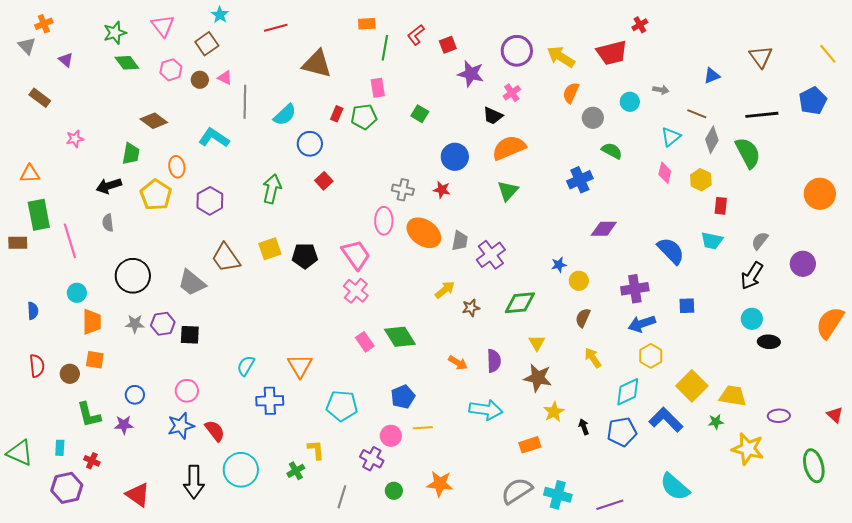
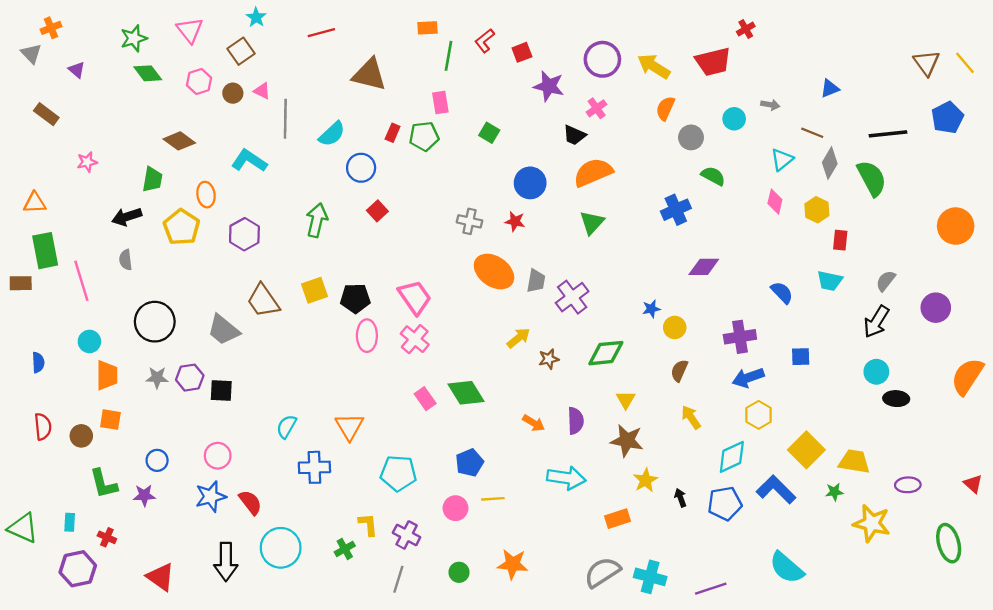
brown triangle: (761, 57) -> (926, 63), moved
pink ellipse: (384, 221) -> (367, 336), moved
blue semicircle: (671, 251) -> (782, 292), size x0.7
purple cross: (372, 459) -> (407, 535), moved

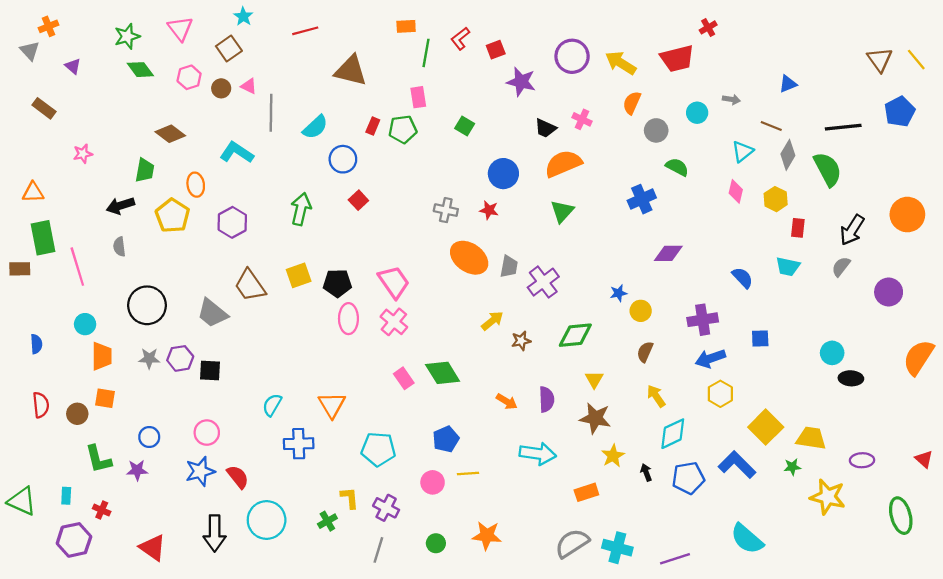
pink cross: (597, 108) -> (582, 119), moved, turned -30
black arrow: (876, 322) -> (852, 230), moved
cyan diamond: (732, 457) -> (673, 434), moved

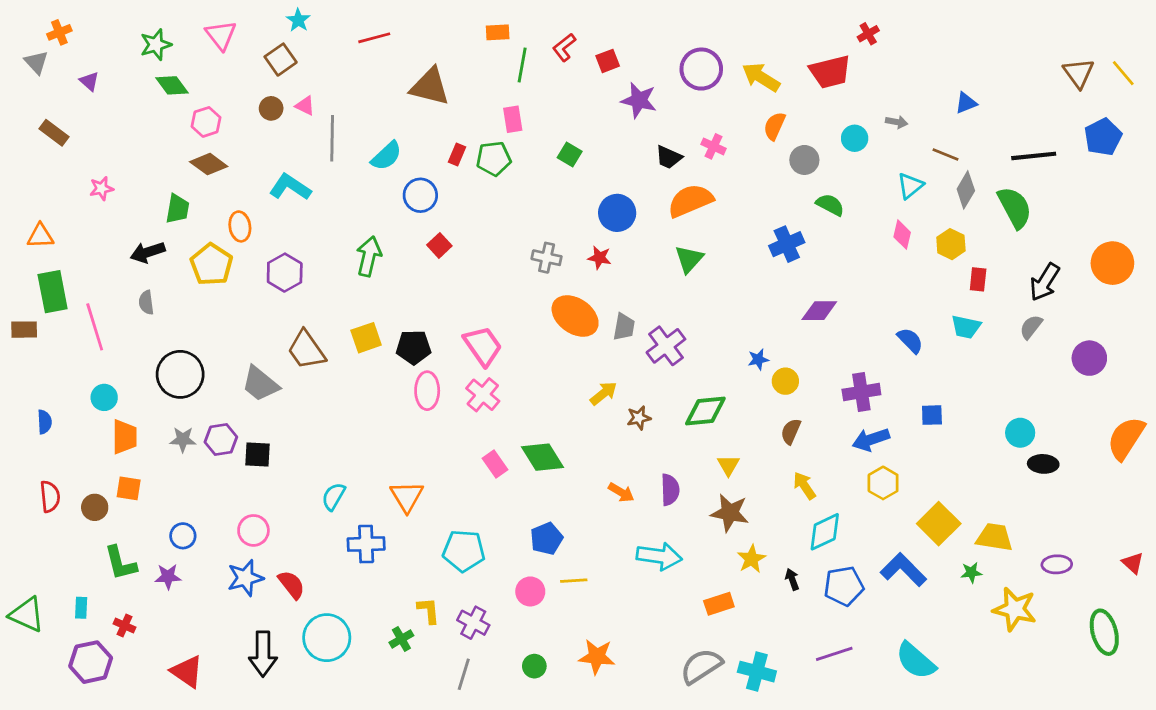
pink hexagon: (189, 77) -> (206, 122), moved
purple line: (675, 559) -> (834, 654), moved

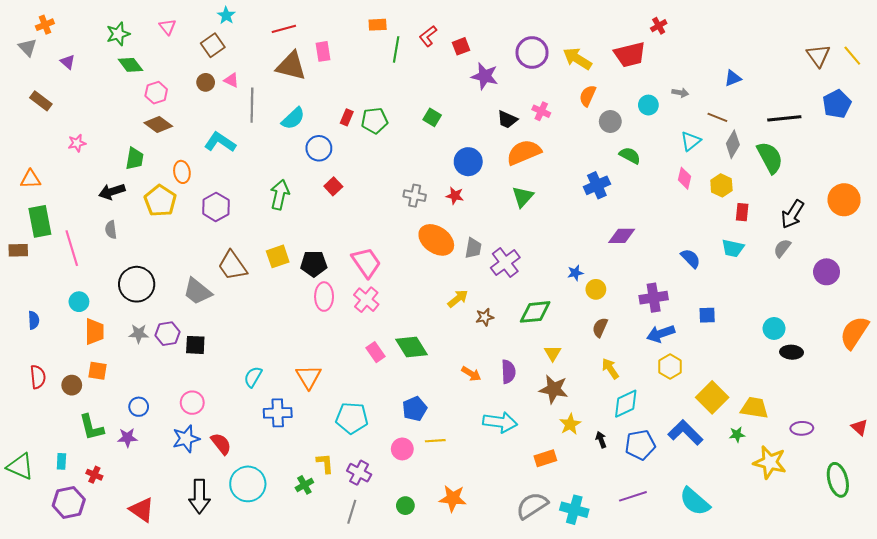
pink triangle: (221, 35) -> (168, 27), size x0.7
brown triangle: (430, 87) -> (291, 66), moved
pink rectangle: (513, 119) -> (323, 51), moved

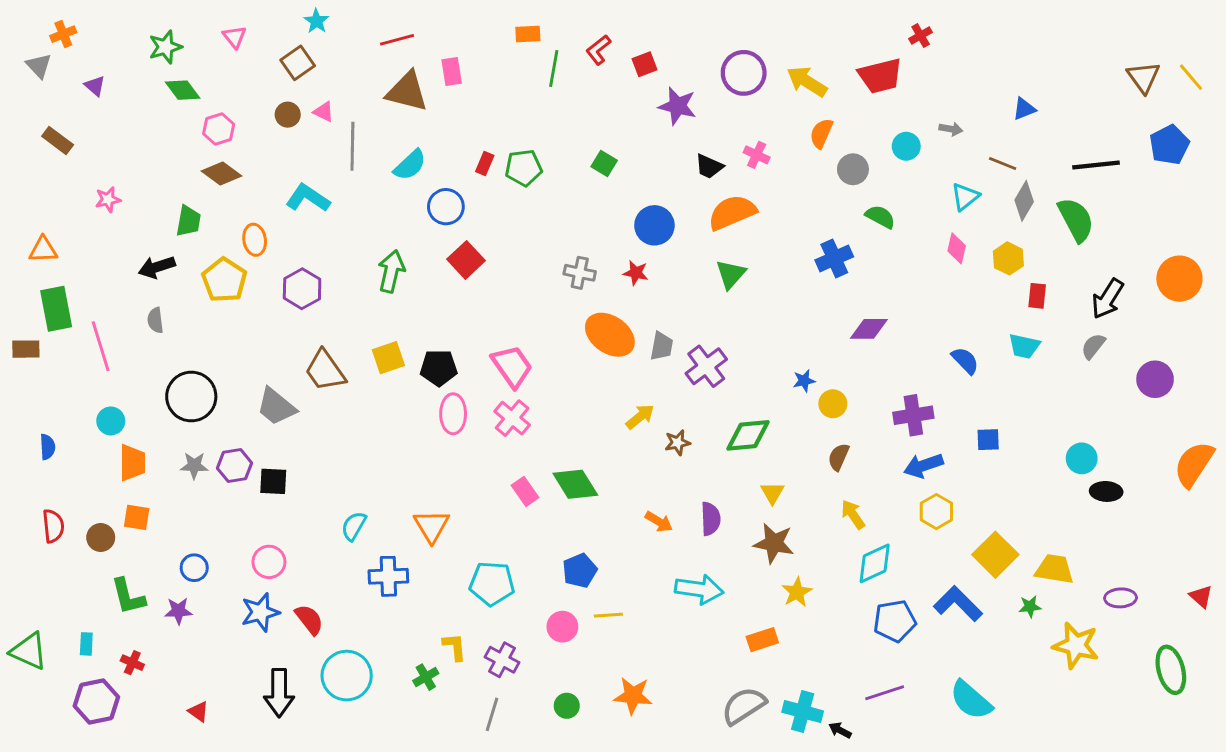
red square: (333, 186) -> (466, 260), size x1.4
black arrow: (601, 440) -> (840, 730), moved, turned -42
red triangle: (142, 510) -> (198, 712), size x0.6

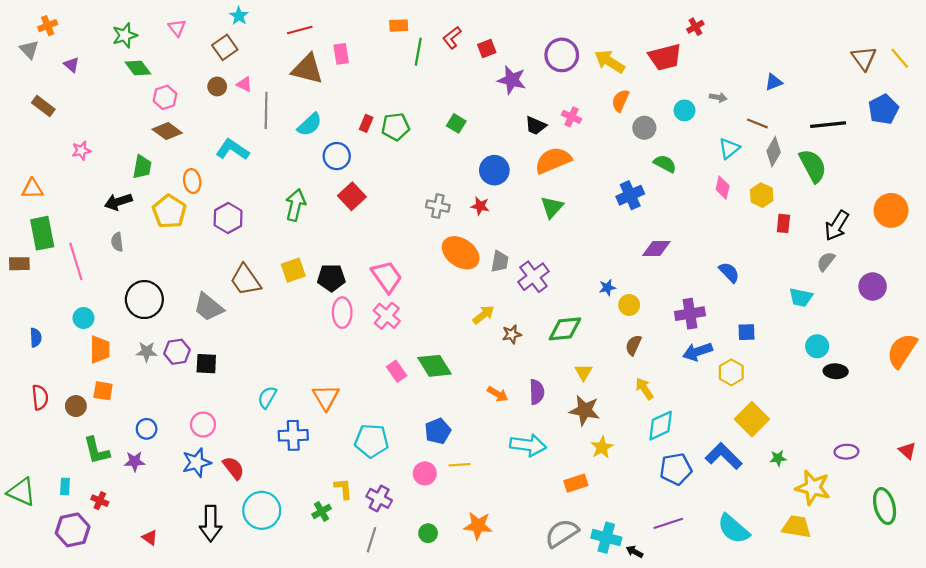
cyan trapezoid: (1024, 346) -> (801, 297), moved
yellow hexagon: (936, 512) -> (731, 372), moved
yellow trapezoid: (1054, 569) -> (796, 527), moved

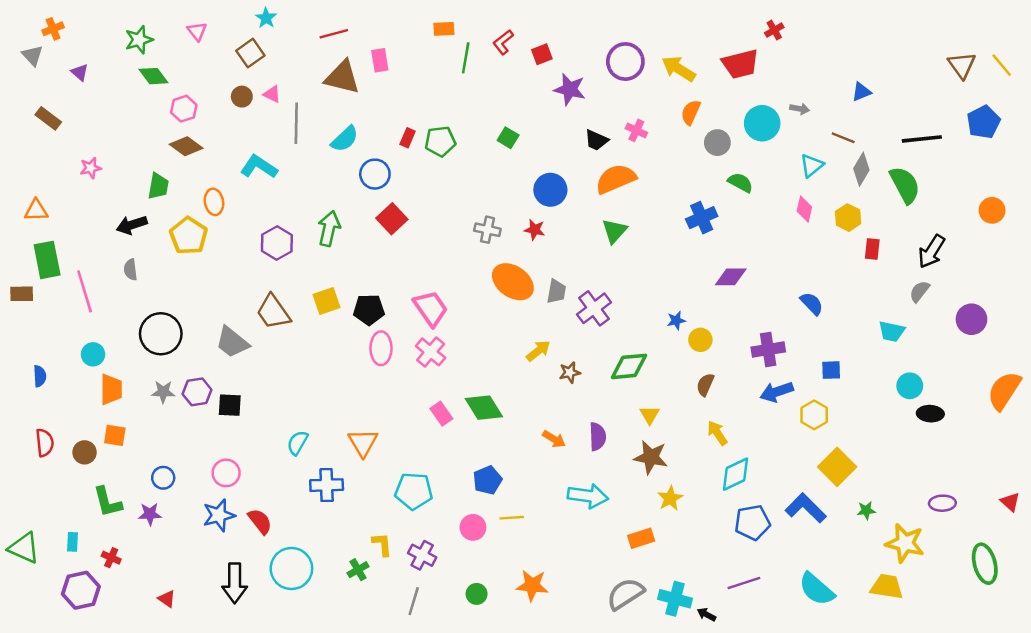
cyan circle: (685, 110) -> (762, 123), size x1.5
orange circle: (891, 210) -> (992, 210), moved, size x0.7
purple hexagon: (228, 218) -> (277, 243), moved

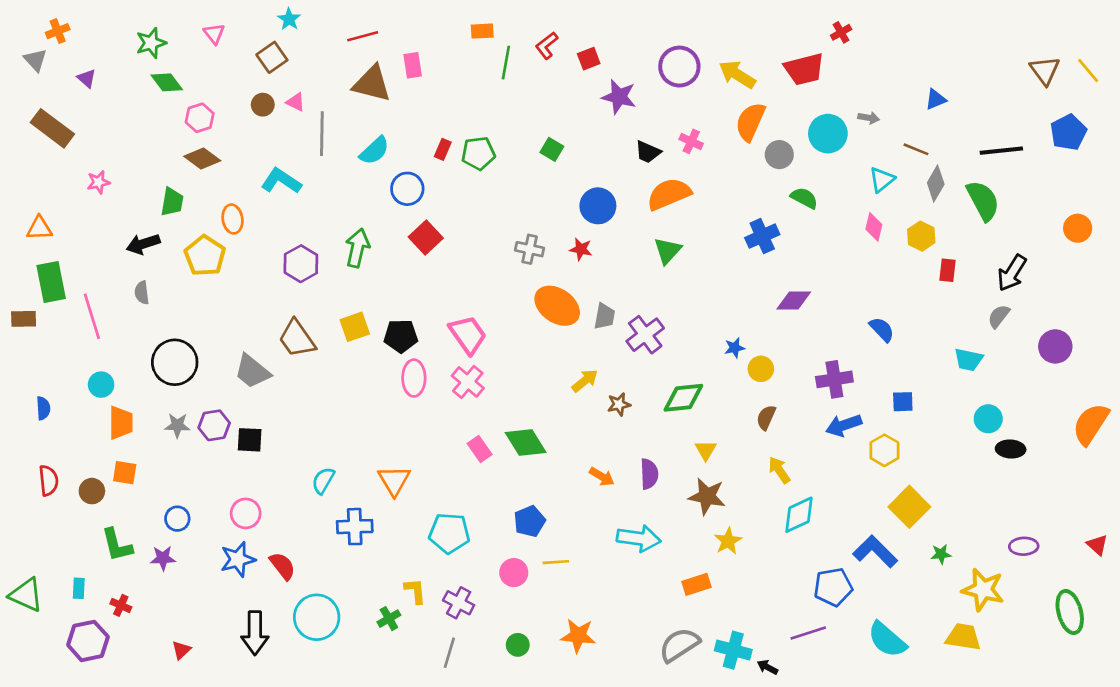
orange semicircle: (691, 112) -> (750, 122), size x1.4
brown rectangle: (48, 118) -> (52, 128), size x1.5
blue pentagon: (752, 523) -> (833, 587), moved
red triangle: (167, 599) -> (181, 650), turned 42

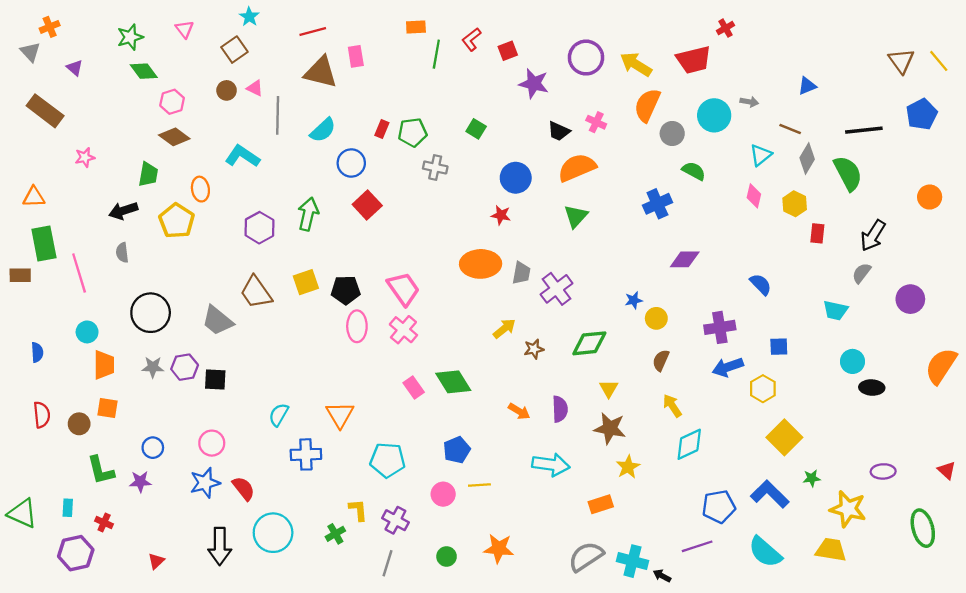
gray cross: (530, 249) -> (435, 168), moved
orange ellipse: (557, 306) -> (481, 264), turned -36
blue L-shape: (875, 552) -> (770, 494), moved

